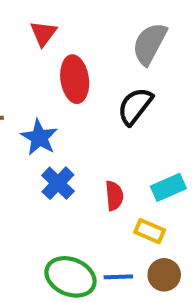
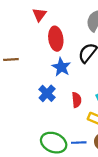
blue star: (39, 137) -> (61, 67), moved

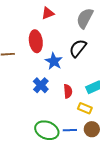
red triangle: (39, 15) -> (48, 13), moved, turned 32
red ellipse: (56, 39) -> (36, 41), moved

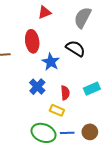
black semicircle: (78, 48) -> (75, 48), turned 84
yellow rectangle: (85, 108) -> (57, 110), moved

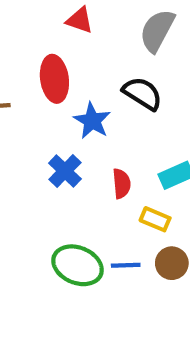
red triangle: (45, 12) -> (80, 20), turned 40
yellow rectangle: (57, 110) -> (155, 219), moved

